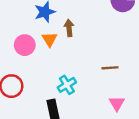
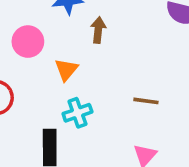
orange triangle: (50, 39) -> (66, 70), moved

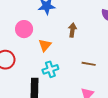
brown arrow: (98, 30) -> (72, 30), moved

